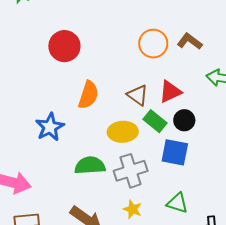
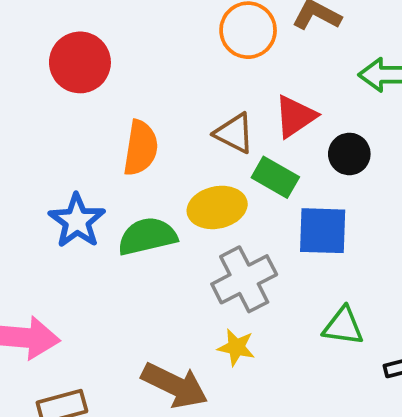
black circle: (184, 120) -> (349, 154), moved
green semicircle: (90, 165) -> (147, 236), moved
yellow star: (133, 209) -> (236, 347), moved

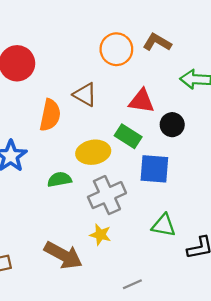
red triangle: (295, 116) -> (142, 101), turned 40
brown triangle: (234, 133) -> (85, 95), moved
green semicircle: (147, 236) -> (59, 179), moved, size x0.7

